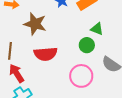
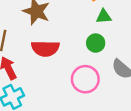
green triangle: (97, 29) -> (104, 17), moved, turned -32

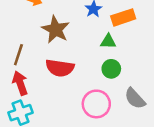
green triangle: (104, 17) -> (108, 41), moved

